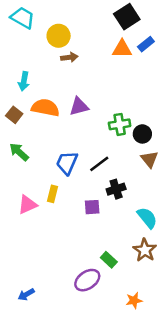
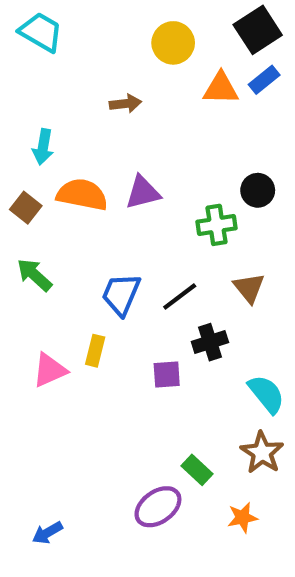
black square: (127, 17) -> (258, 30), moved
yellow circle: (59, 36) -> (173, 43), moved
black circle: (142, 134) -> (258, 190), moved
brown triangle: (150, 159) -> (249, 288), moved
orange star: (134, 300) -> (243, 518), moved

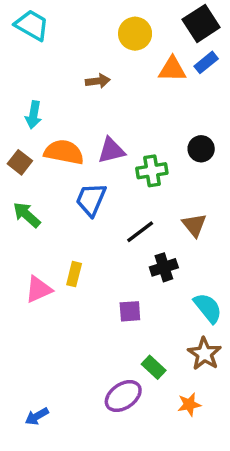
green cross: (216, 225) -> (152, 171), moved
blue trapezoid: (121, 294) -> (91, 200), moved
purple square: (167, 375) -> (130, 311), moved

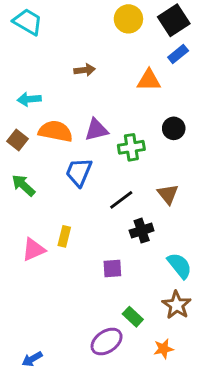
yellow circle: (135, 34) -> (128, 19), moved
orange triangle: (172, 69) -> (149, 80), moved
cyan arrow: (33, 115) -> (29, 99), turned 75

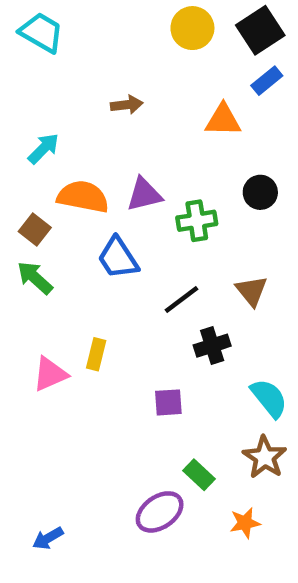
cyan arrow: (29, 99) -> (44, 149), turned 140
brown square: (18, 140) -> (35, 230), moved
blue trapezoid: (79, 172) -> (118, 258), turned -56

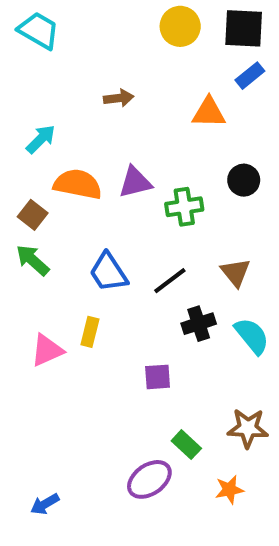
black square: (260, 30) -> (244, 28), turned 36
blue trapezoid: (118, 258) -> (108, 272), moved
cyan semicircle: (269, 398) -> (252, 336), moved
brown star: (265, 457) -> (248, 428), turned -30

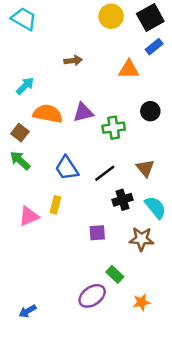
black square: (244, 28) -> (150, 18), turned -32
brown star: (248, 428) -> (141, 239), moved

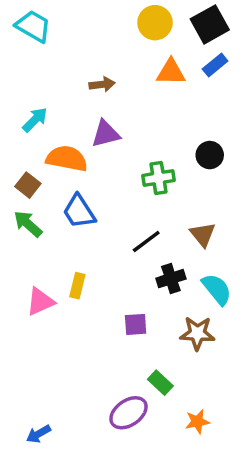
orange triangle: (129, 69) -> (171, 72), moved
purple triangle: (83, 112) -> (106, 134), moved
blue trapezoid: (67, 168) -> (79, 212), moved

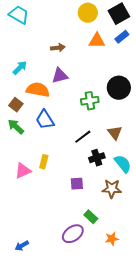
black circle: (210, 155) -> (119, 88), size x1.5

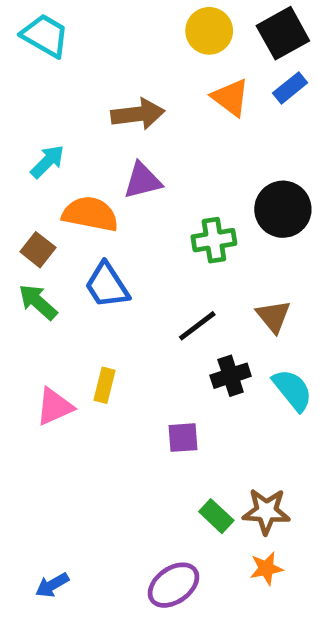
orange triangle: (97, 41) -> (231, 97), turned 36
brown arrow: (58, 48) -> (138, 114), size x1.5
brown star: (112, 189) -> (266, 511), moved
purple ellipse: (73, 234) -> (173, 585), moved

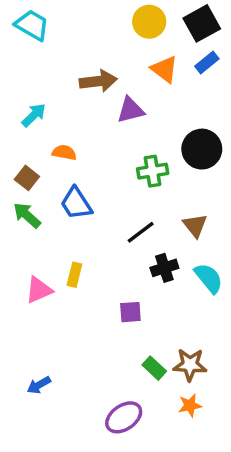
purple triangle: (143, 181) -> (130, 110), moved
orange semicircle: (90, 214) -> (64, 152), size x0.6
blue arrow: (52, 585) -> (39, 385), moved

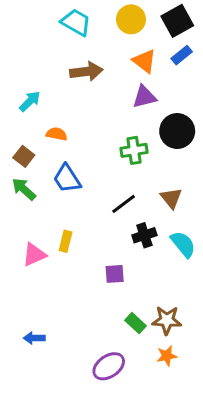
cyan trapezoid: (32, 25) -> (76, 22), moved
purple triangle: (130, 110) -> (144, 97), moved
blue arrow: (39, 385) -> (34, 338), turned 30

